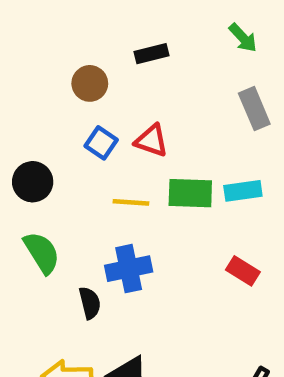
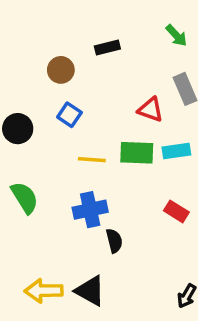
red triangle: (151, 141) -> (151, 110), moved
black circle: (33, 182) -> (18, 129), moved
black semicircle: (90, 303) -> (114, 241), moved

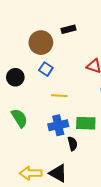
brown circle: (61, 70) -> (41, 43), size x1.5
green rectangle: (137, 153) -> (86, 123), moved

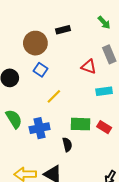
yellow line: (59, 96) -> (54, 96), turned -49
blue cross: (58, 125) -> (40, 128), moved

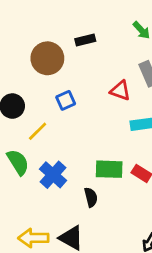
blue square: (41, 70) -> (66, 100), moved, turned 32
yellow line: (54, 96) -> (38, 131), moved
blue cross: (40, 128) -> (53, 175), turned -36

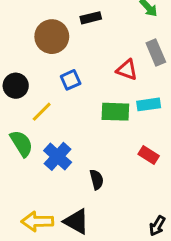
green rectangle: (109, 169) -> (115, 112), moved

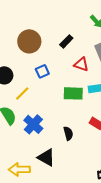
black rectangle: (91, 18) -> (66, 41), moved, turned -32
black semicircle: (97, 180) -> (68, 133), moved
black triangle: (76, 221) -> (46, 157), moved

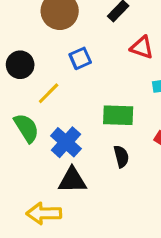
green rectangle: (73, 93) -> (118, 115), moved
black triangle: (46, 157) -> (72, 180), moved, turned -30

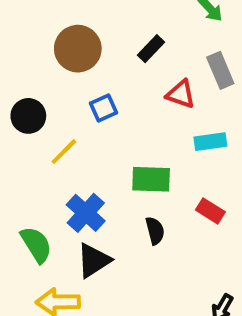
green semicircle: (26, 128) -> (36, 245), moved
black triangle: (72, 180) -> (94, 260), turned -32

